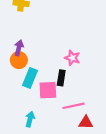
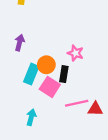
orange circle: (19, 60) -> (46, 65), moved
pink square: (48, 90) -> (50, 87), turned 36
red triangle: (86, 123) -> (95, 109), moved

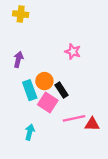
pink star: (75, 53) -> (73, 52), moved
cyan rectangle: (31, 74) -> (30, 90), turned -42
black rectangle: (64, 74) -> (61, 90), turned -42

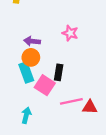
purple arrow: (18, 59) -> (32, 41), moved, turned -98
orange circle: (44, 81) -> (31, 57), moved
black rectangle: (61, 90) -> (59, 72), turned 42

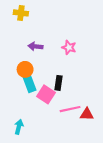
purple arrow: (32, 41) -> (36, 46), moved
orange circle: (31, 57) -> (25, 69), moved
cyan arrow: (26, 115) -> (19, 127), moved

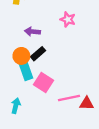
pink star: (69, 47) -> (68, 19), moved
black rectangle: (59, 83) -> (38, 54), moved, turned 40
cyan arrow: (19, 127) -> (16, 106), moved

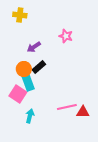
purple arrow: (32, 32) -> (34, 47), turned -40
pink square: (43, 82) -> (18, 94), moved
cyan arrow: (16, 106) -> (30, 116), moved

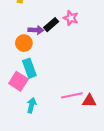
purple arrow: (34, 47) -> (36, 30), turned -144
black rectangle: (39, 67) -> (51, 25), moved
orange circle: (24, 69) -> (24, 43), moved

